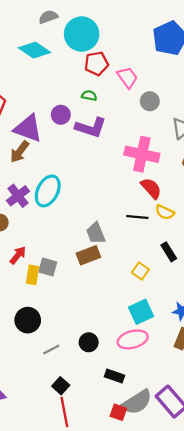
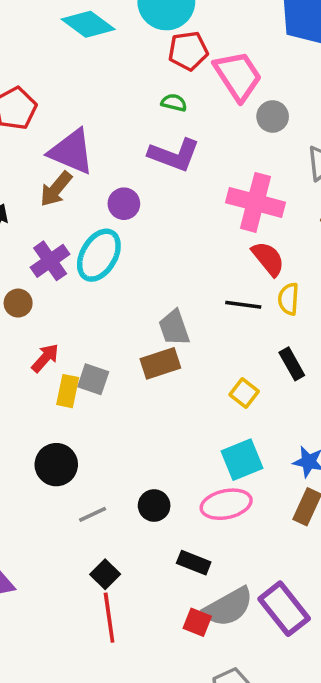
pink trapezoid: (127, 77) -> (238, 76), size x1.4
purple circle: (61, 115) -> (124, 204), moved
yellow semicircle: (165, 212) -> (288, 299), turned 66

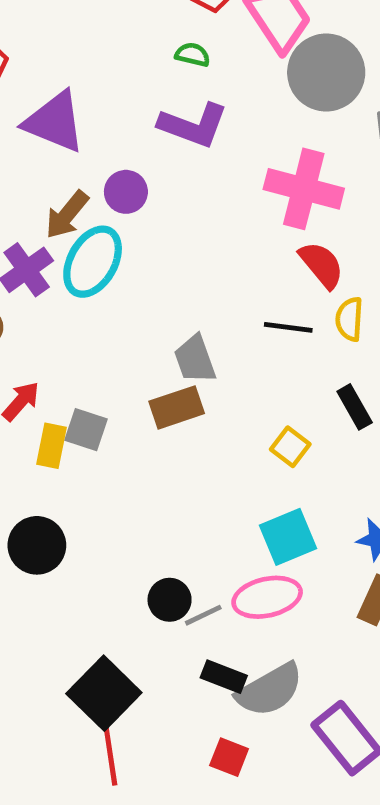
gray circle: (273, 116) -> (326, 72), size x1.8
brown arrow: (56, 189) -> (67, 215), moved
gray line: (93, 514) -> (203, 615), moved
black square: (105, 574) -> (104, 693), size x1.8
gray semicircle: (228, 607) -> (270, 690), moved

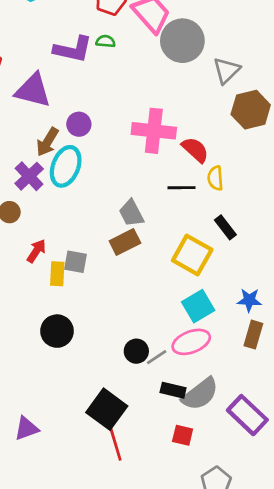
purple L-shape: (193, 125) -> (73, 49), moved
pink cross: (304, 189) -> (154, 131), moved
yellow square: (290, 447) -> (192, 255), size x1.8

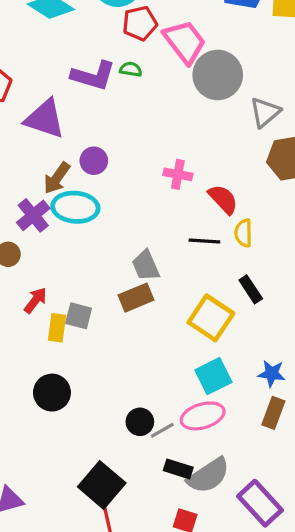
pink cross: (154, 131) -> (178, 174), size x0.6
cyan ellipse: (66, 166) -> (75, 207), turned 69

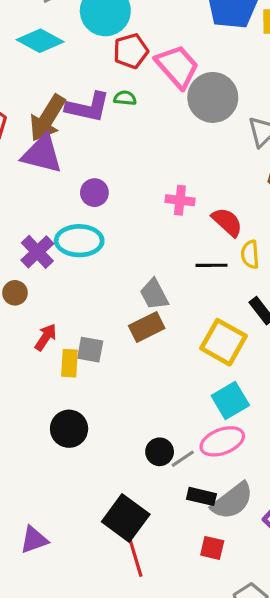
brown arrow: (57, 178) -> (47, 118), moved, size x1.4

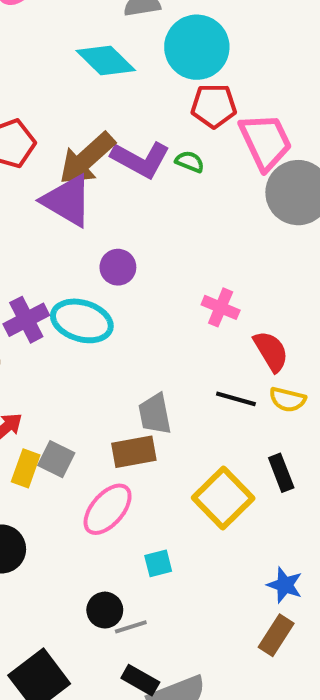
yellow semicircle: (250, 254) -> (287, 399), turned -88
cyan square: (230, 400) -> (158, 563), moved, size x0.6
pink ellipse: (222, 441) -> (108, 509), moved, turned -45

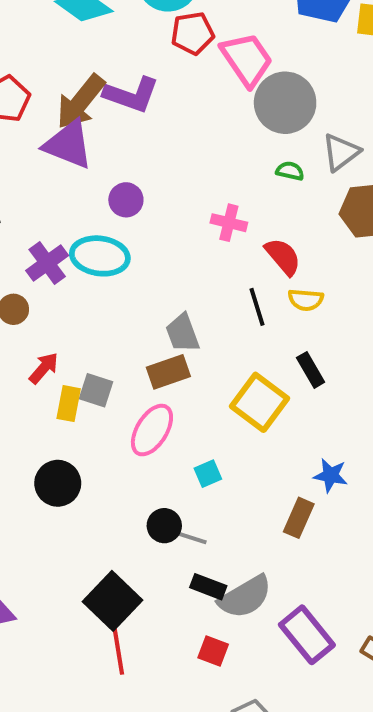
green semicircle: (190, 162) -> (290, 171), moved
black line: (236, 399) -> (257, 307), turned 66
gray line: (131, 627) -> (191, 538), turned 44
brown rectangle: (276, 635) -> (299, 518), moved

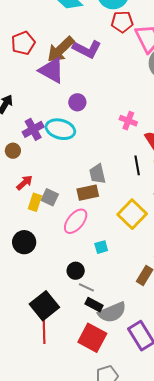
gray line: (191, 538) -> (86, 287), moved
red square: (213, 651) -> (92, 338), size x1.8

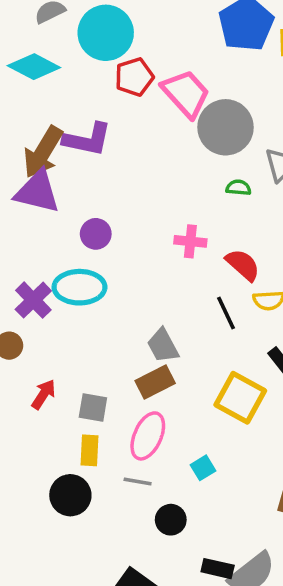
yellow rectangle: (35, 202) -> (89, 450), moved
gray line: (86, 287) -> (138, 481), moved

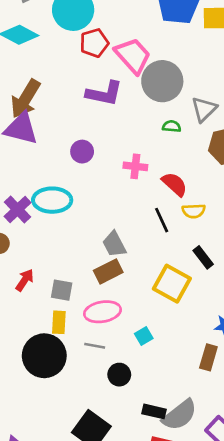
purple L-shape: (87, 139) -> (104, 93), moved
purple circle: (96, 234) -> (82, 152), moved
pink ellipse: (148, 436) -> (102, 312), turned 56
black circle: (70, 495) -> (44, 356), size x1.4

